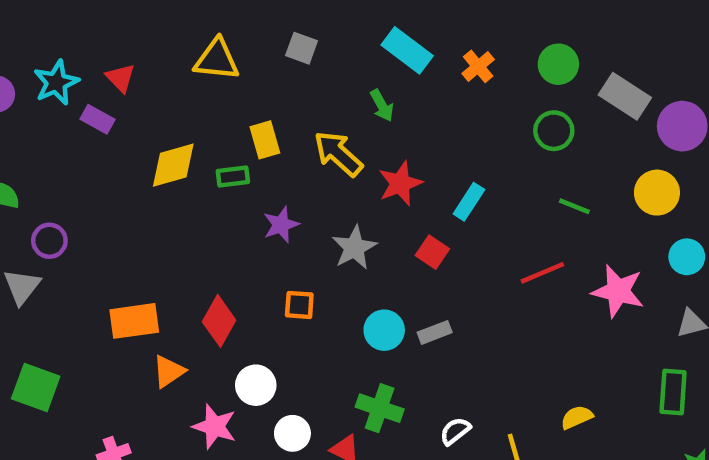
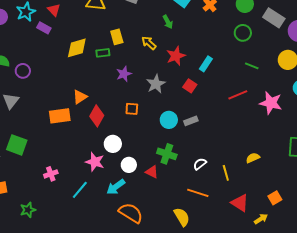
yellow arrow: (338, 154) -> (149, 43), size x0.7
purple circle: (49, 241) -> (23, 71), moved
orange triangle: (169, 371) -> (80, 97), moved

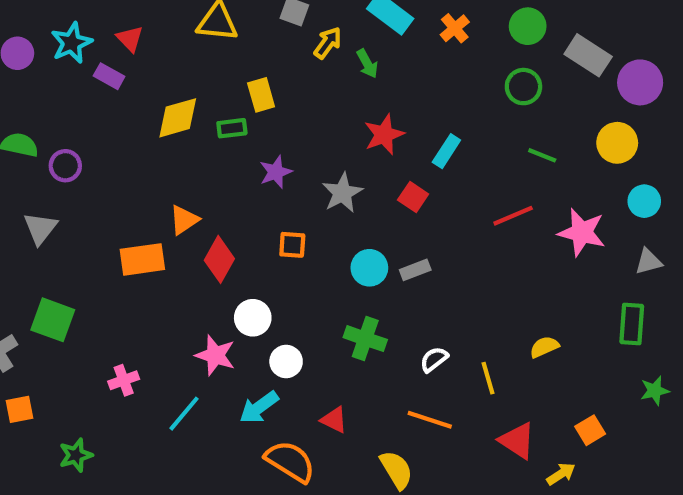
yellow arrow: (149, 43) -> (328, 43), moved, turned 84
red triangle: (152, 172) -> (334, 420), moved

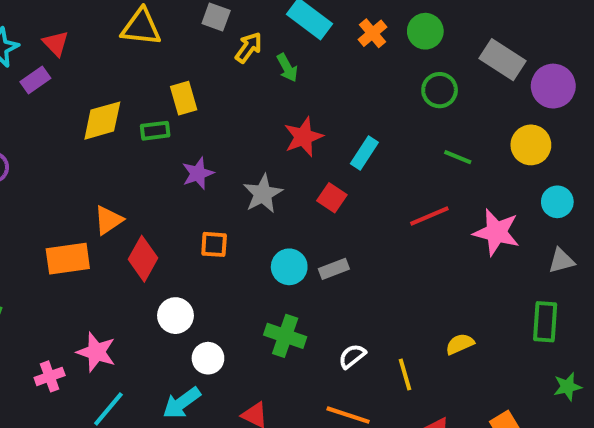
green circle: (528, 26) -> (425, 31), moved
purple rectangle: (109, 76) -> (35, 80), turned -64
pink star: (215, 355) -> (96, 352), moved

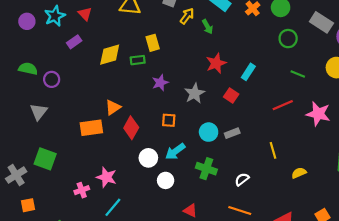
purple rectangle: (35, 80) -> (74, 42), moved
yellow line: (405, 374) -> (273, 150), moved
cyan arrow: (182, 403) -> (175, 151), moved

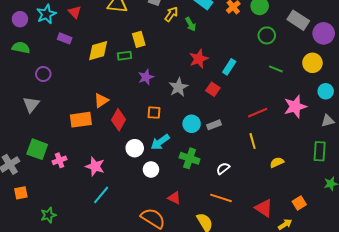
purple rectangle: (74, 42) -> (65, 38), turned 56
green semicircle: (28, 69) -> (21, 48), moved
red line: (283, 105) -> (258, 113), moved
pink star: (318, 114) -> (295, 107), turned -30
pink cross: (82, 190) -> (60, 160), moved

